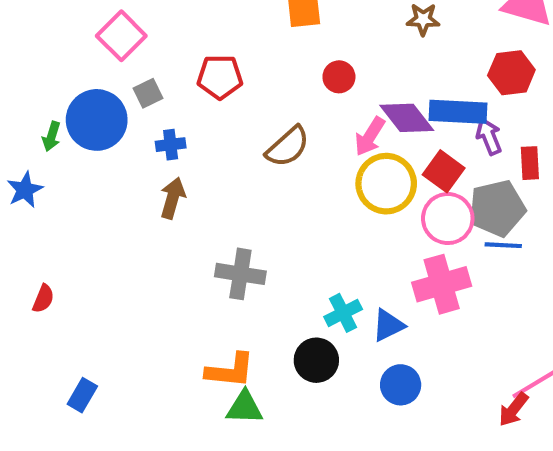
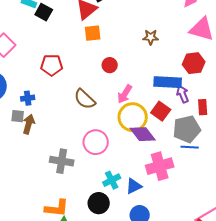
gray square: (148, 93) -> (18, 116), moved, turned 32
purple diamond: (407, 118) -> (143, 134), moved
brown semicircle: (288, 147) -> (85, 99), turned 85
pink circle: (448, 219) -> (96, 142), moved

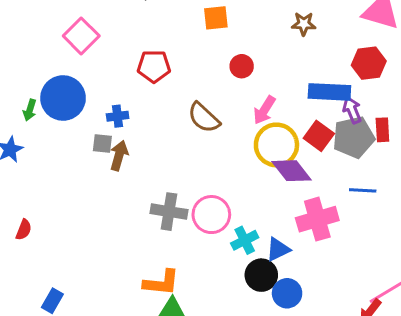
gray pentagon: (187, 129) -> (354, 137), moved
pink circle: (96, 142) -> (211, 215), moved
black circle: (99, 203) -> (261, 275), moved

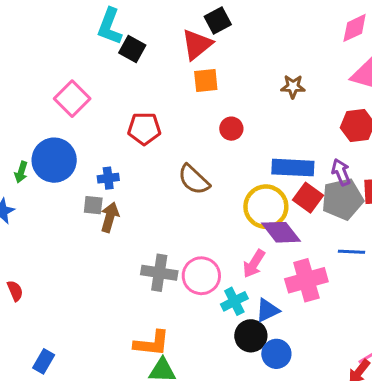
blue rectangle: (329, 92) -> (293, 168), moved
pink arrow: (264, 110) -> (254, 264), moved
red semicircle: (24, 230) -> (15, 291), turned -45

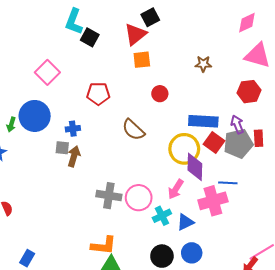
purple diamond: (281, 232) -> (195, 167), turned 40
blue line: (352, 252) -> (228, 183), moved
black circle: (251, 336) -> (162, 256), moved

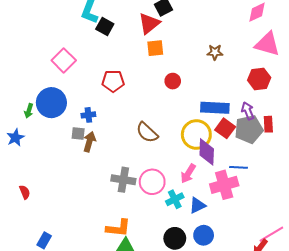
brown semicircle: (133, 130) -> (147, 132), moved

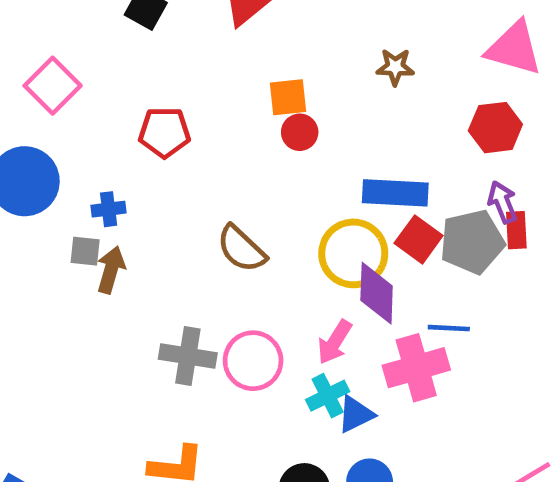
orange square: (155, 48) -> (288, 97), moved
purple arrow: (248, 111) -> (502, 202), moved
cyan cross: (175, 199) -> (328, 396), moved

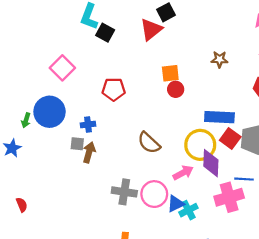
pink arrow: (335, 342) -> (183, 173), moved, turned -150
blue triangle: (356, 414) -> (176, 204), moved

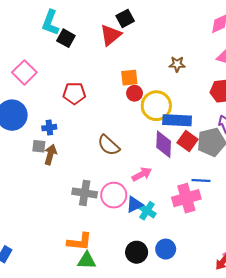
yellow circle: (200, 145) -> (156, 106), moved
purple diamond: (211, 163) -> (164, 144), moved
cyan cross: (188, 210) -> (147, 211), turned -30

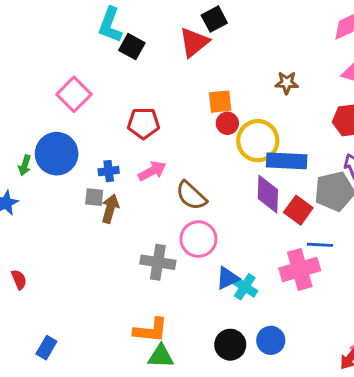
red square: (187, 141) -> (298, 210), moved
pink arrow: (142, 174) -> (152, 171), moved
pink circle: (114, 195) -> (198, 239), moved

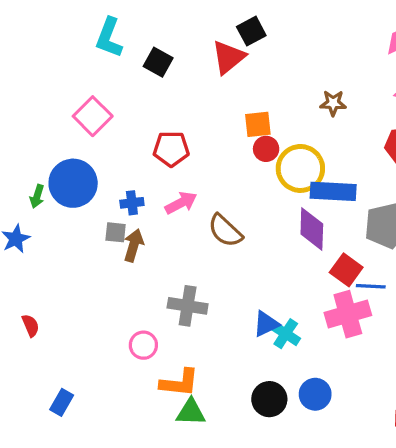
cyan L-shape: (110, 25) -> (109, 38), moved
red square: (298, 210) -> (346, 270), moved
pink circle: (198, 239) -> (143, 345), moved, size x0.7

